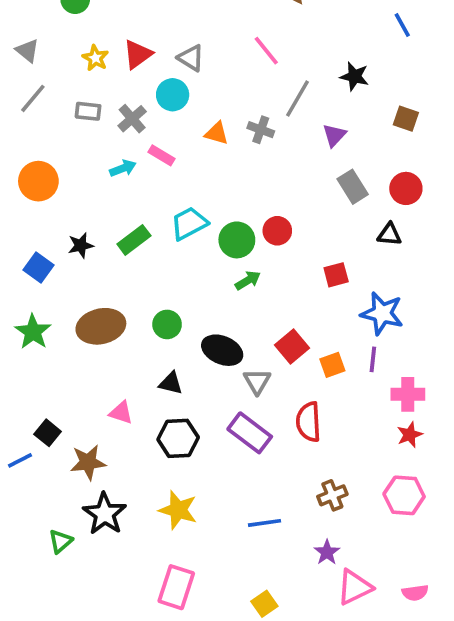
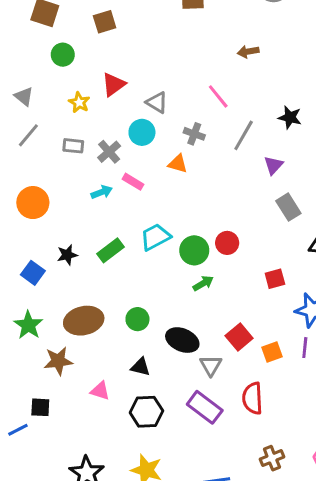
red triangle: (138, 54) -> (114, 85), moved
gray cross: (261, 130) -> (194, 134), moved
black square: (48, 433) -> (40, 407), turned -36
brown star: (88, 462) -> (58, 361), moved

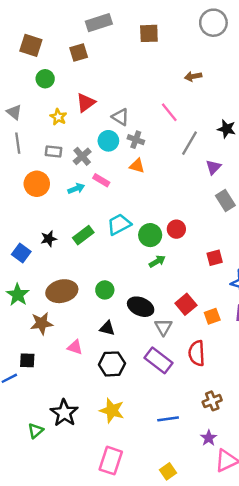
gray cross: (194, 134) -> (136, 140), moved
gray line: (28, 135) -> (18, 143), turned -48
orange circle: (33, 203) -> (37, 184), moved

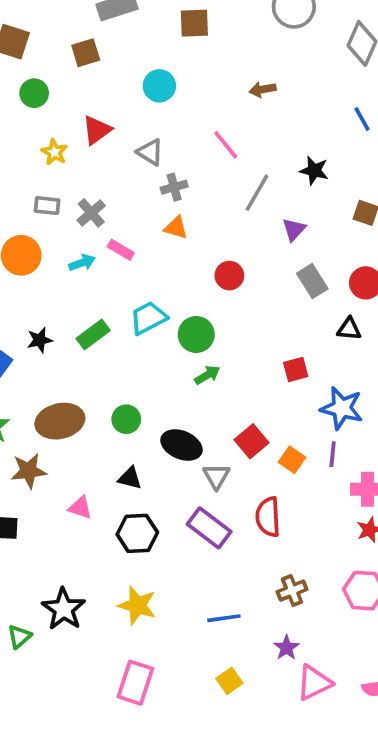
gray cross: (136, 140) -> (174, 187), turned -35
cyan circle: (108, 141) -> (159, 86), moved
red circle: (176, 229) -> (229, 276), moved
orange square: (212, 316) -> (292, 460), turned -35
yellow square: (168, 471) -> (229, 681), moved

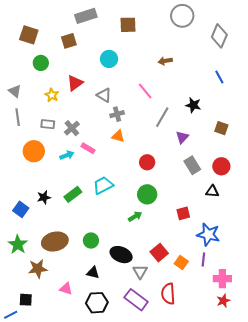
green circle: (196, 334) -> (147, 194), moved

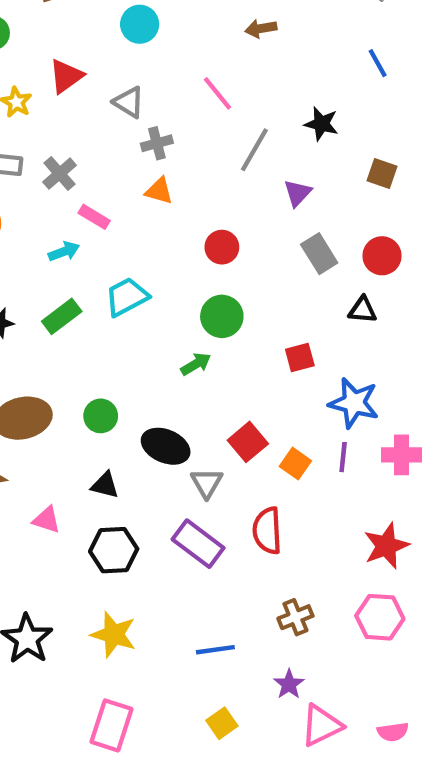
cyan arrow: (67, 155) -> (64, 251), moved
pink cross: (222, 279) -> (401, 455), moved
red star: (223, 301) -> (386, 546), size x1.5

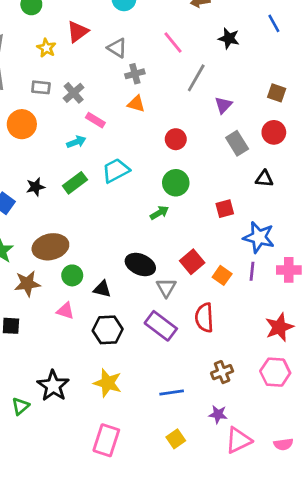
black star: (321, 124) -> (229, 38), moved
red circle: (382, 256) -> (274, 132), moved
green circle: (101, 416) -> (72, 275), moved
purple star: (289, 684) -> (218, 414), turned -30

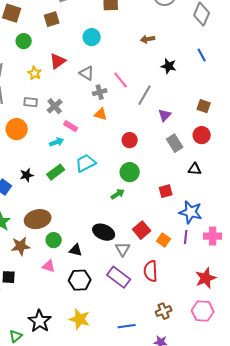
pink line: (173, 42) -> (121, 80), moved

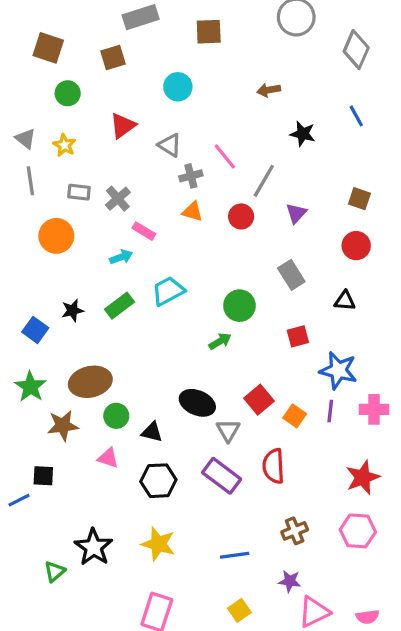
yellow star: (35, 73) -> (64, 145), moved
red circle: (130, 140) -> (241, 216), moved
gray rectangle: (175, 143) -> (291, 275), moved

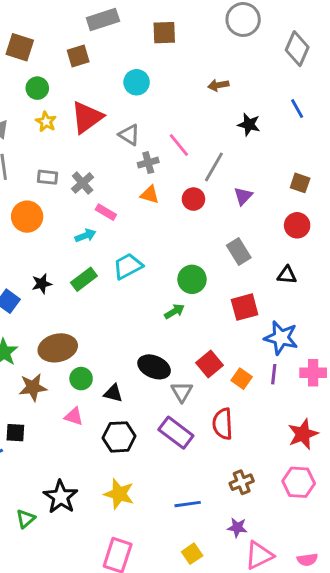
red triangle: (123, 126) -> (87, 117), size x1.4
yellow star: (64, 145) -> (46, 122), moved
red square: (298, 336) -> (245, 307), size x1.4

